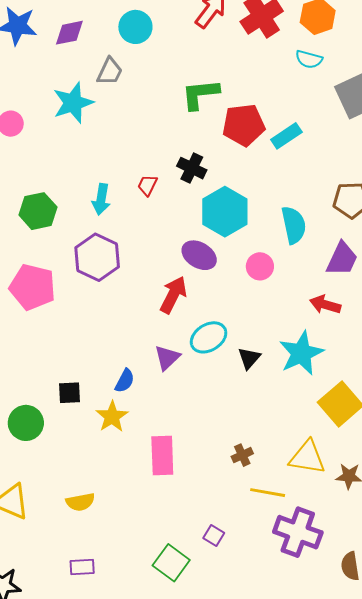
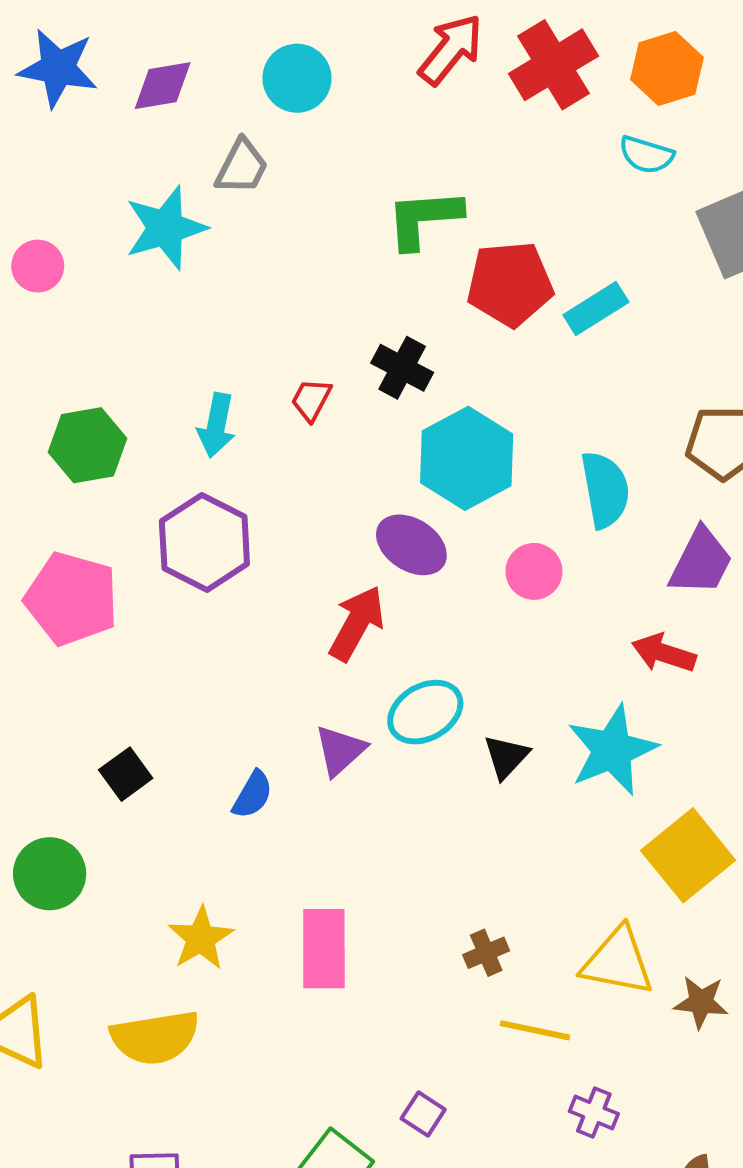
black square: (69, 393) -> (126, 774), moved, turned -35
yellow star: (112, 417) -> (201, 938), moved
yellow semicircle: (80, 502) -> (155, 1037), size x1.5
purple cross: (298, 532) -> (594, 1112), size x0.5

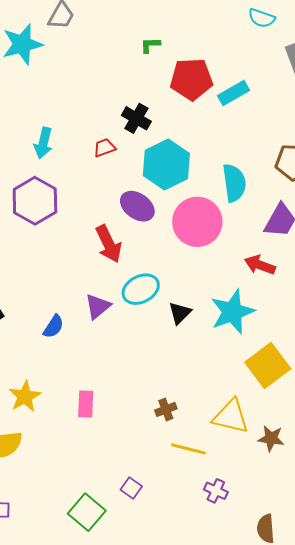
green L-shape: (424, 219) -> (150, 45), size x0.5
red trapezoid: (311, 400) -> (104, 148), moved, turned 40
pink circle: (534, 571) -> (197, 222), size x1.8
red arrow: (357, 623) -> (109, 244), turned 123
pink rectangle: (324, 949) -> (86, 404), size x0.7

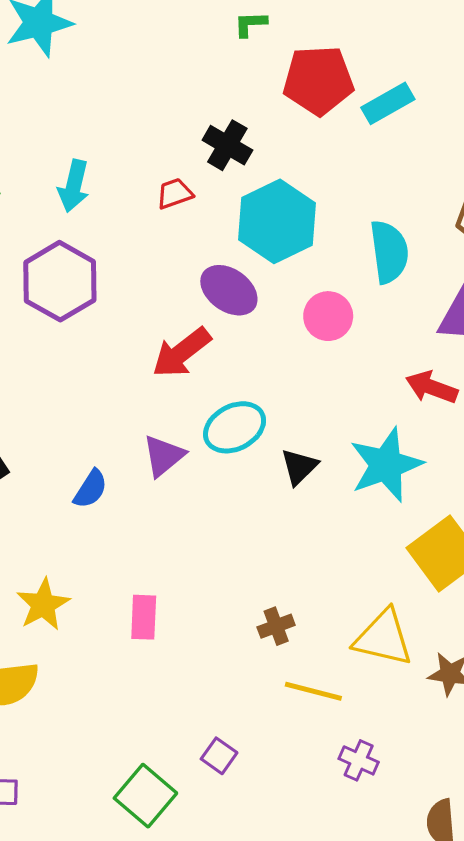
pink circle: (197, 222) -> (328, 316), size x0.6
red arrow: (109, 244) -> (182, 352), turned 78

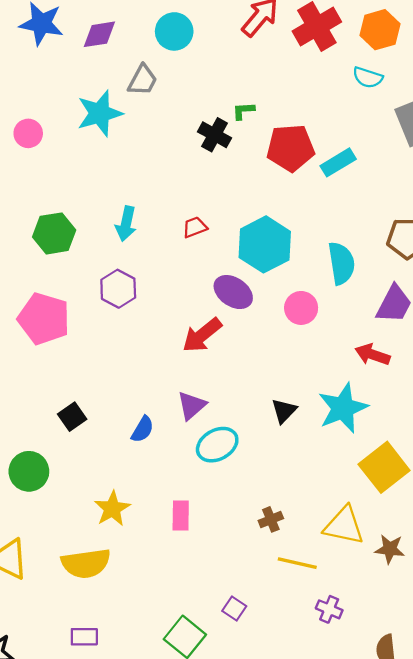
black cross: (227, 145) -> (215, 135), moved
purple hexagon: (60, 281) -> (118, 289), size x0.7
cyan ellipse: (235, 427) -> (217, 445), moved

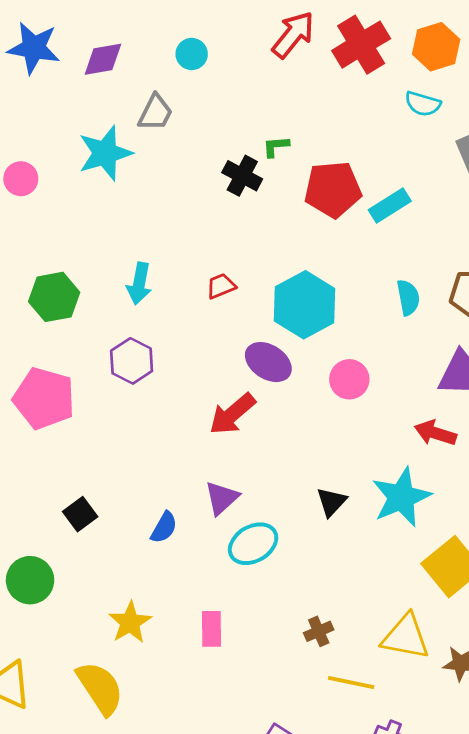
cyan circle: (174, 31) -> (192, 54), size x0.7
cyan semicircle: (341, 263) -> (408, 298), moved, size x0.7
yellow semicircle: (86, 563) -> (100, 688), turned -114

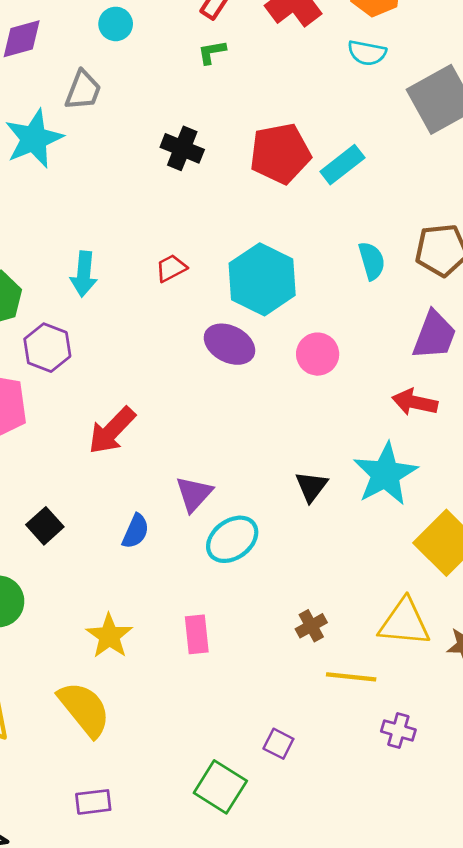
green L-shape: (276, 146) -> (212, 52), moved
purple hexagon: (132, 361) -> (47, 348), moved
red arrow: (232, 414) -> (112, 431), moved

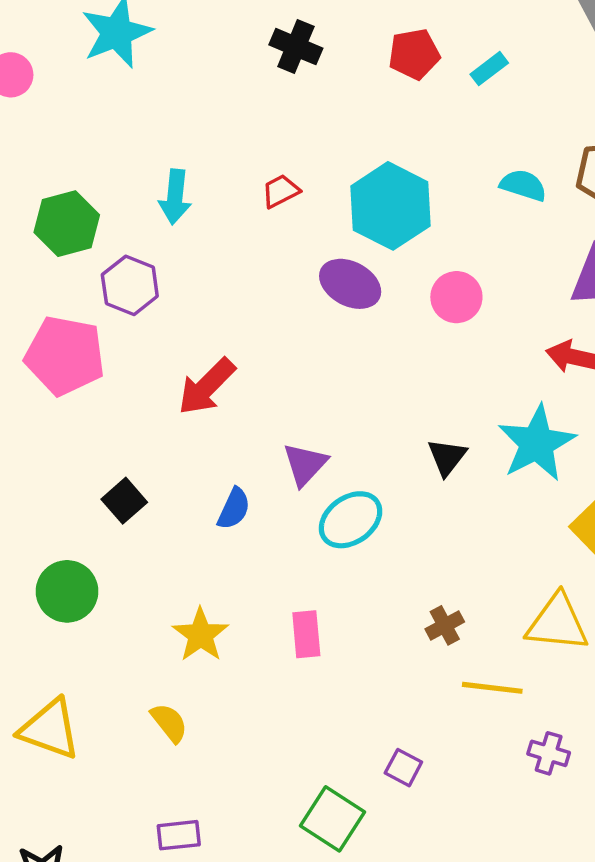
red pentagon: (280, 153) -> (414, 54), size x0.7
cyan rectangle: (342, 165) -> (489, 69), size x0.7
cyan semicircle: (372, 261) -> (523, 185), turned -57
yellow semicircle: (84, 709) -> (169, 723), size x0.6

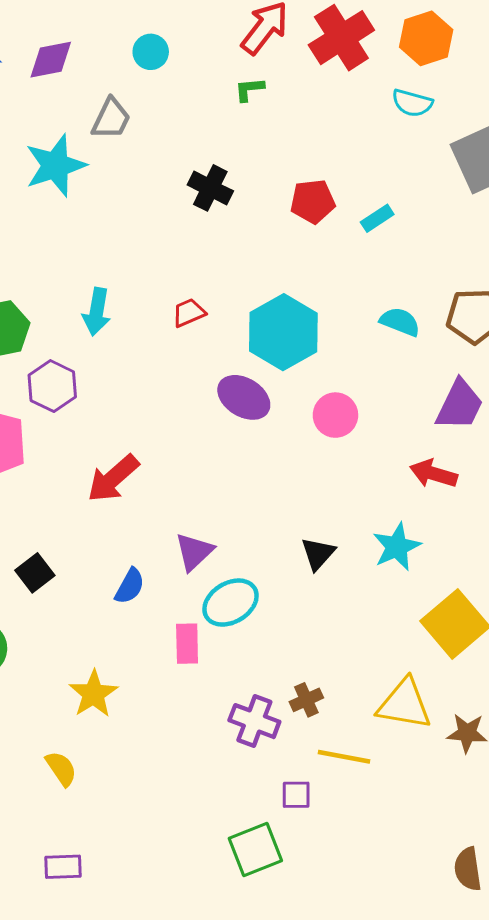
cyan star: (537, 443) -> (397, 547), size x0.7
pink rectangle: (306, 634) -> (187, 644), moved
purple cross: (549, 753) -> (254, 721), moved, size x1.4
purple square: (403, 768) -> (296, 795), moved, turned -32
green square: (333, 819) -> (255, 849), moved, turned 32

